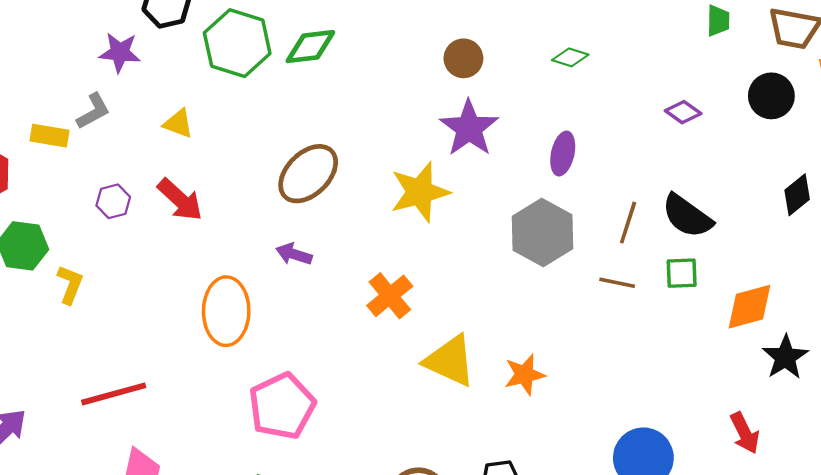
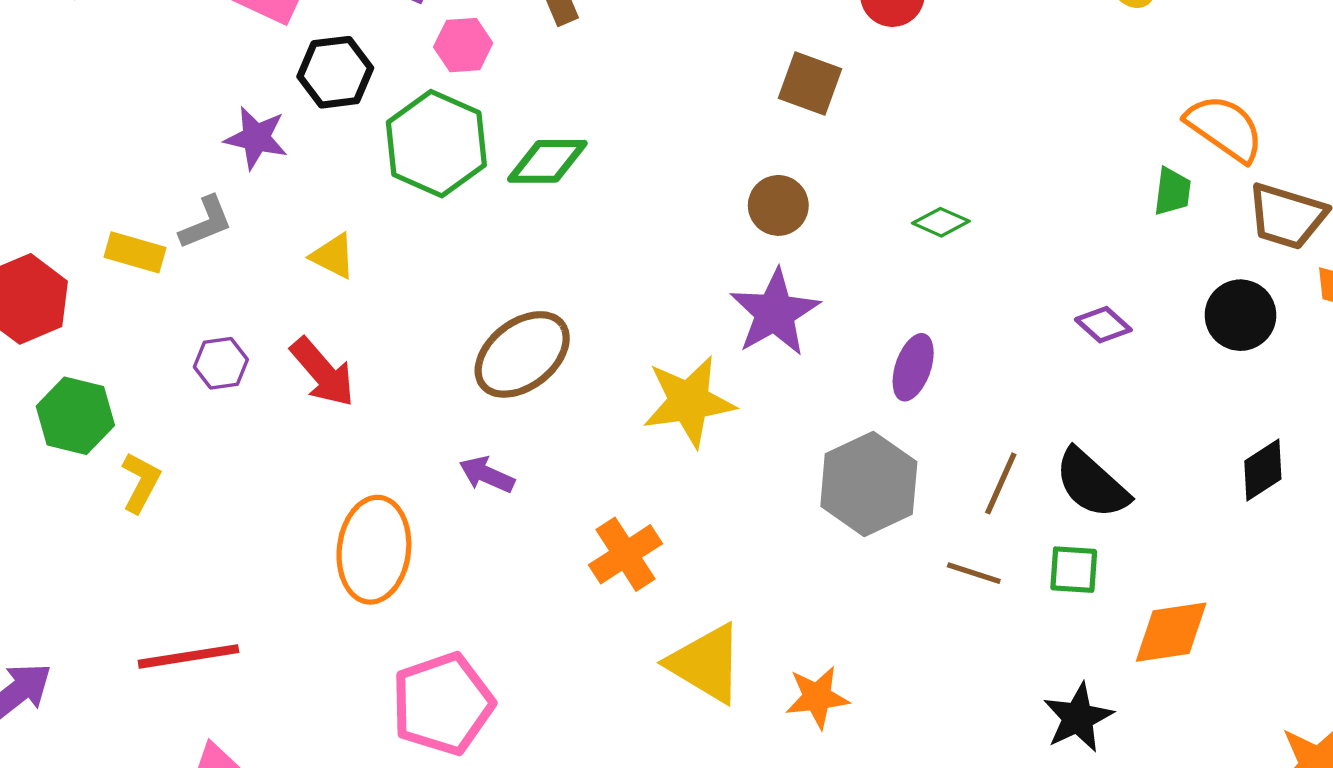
black star: (785, 357) -> (1078, 718), moved

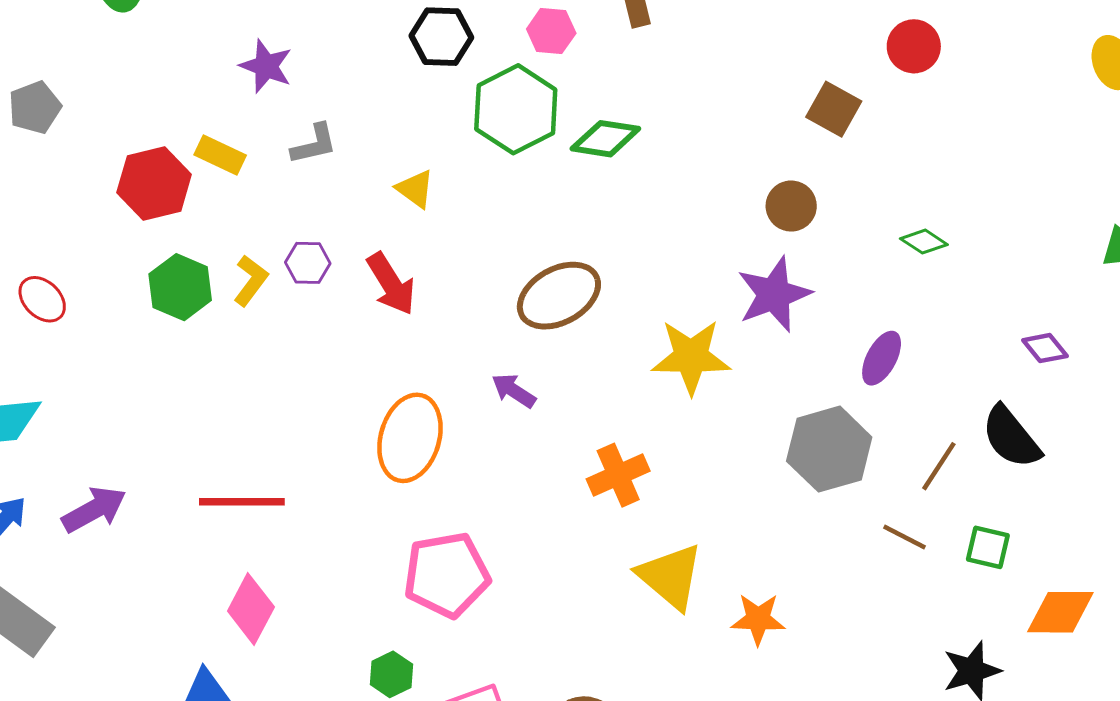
purple star: (256, 138) -> (266, 66), moved
yellow rectangle: (135, 252) -> (220, 155), moved
yellow L-shape: (141, 482) -> (251, 280), moved
black semicircle: (1092, 484) -> (1011, 437), moved

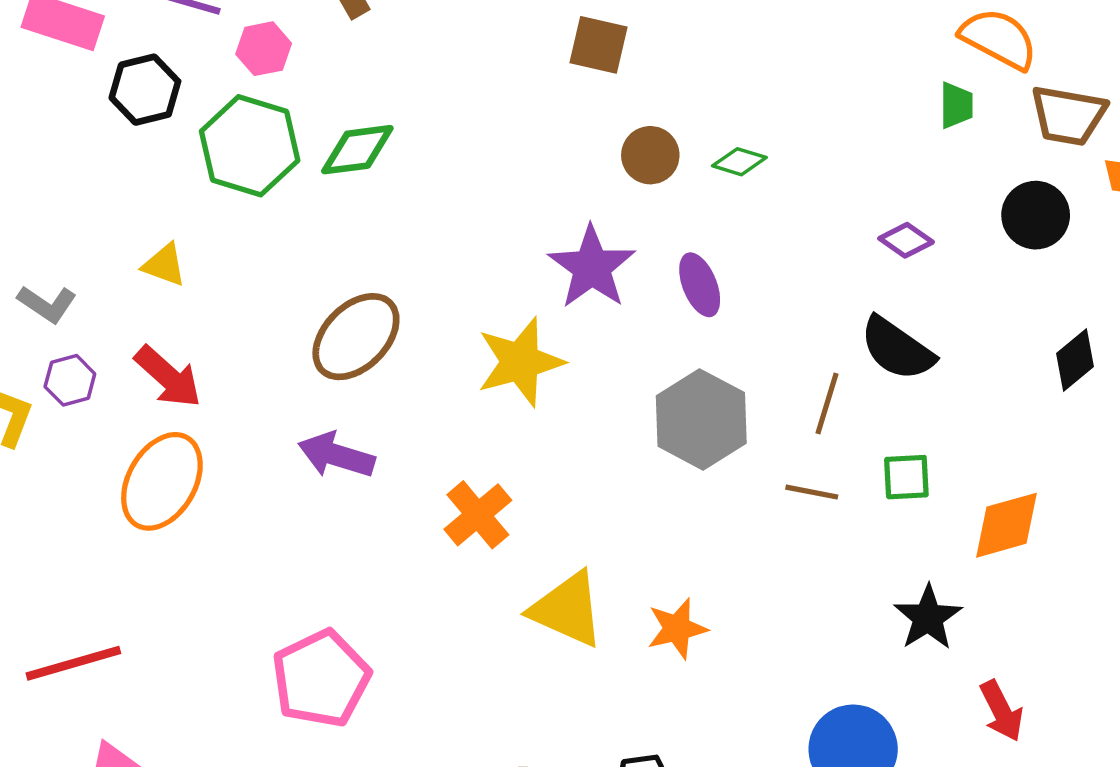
gray L-shape: (314, 144) -> (47, 304), moved, turned 63
brown circle: (791, 206) -> (650, 155), moved
purple ellipse: (882, 358) -> (700, 285), moved, turned -34
purple arrow: (514, 391) -> (336, 455), size x1.4
orange ellipse: (410, 438) -> (162, 481), moved, turned 30

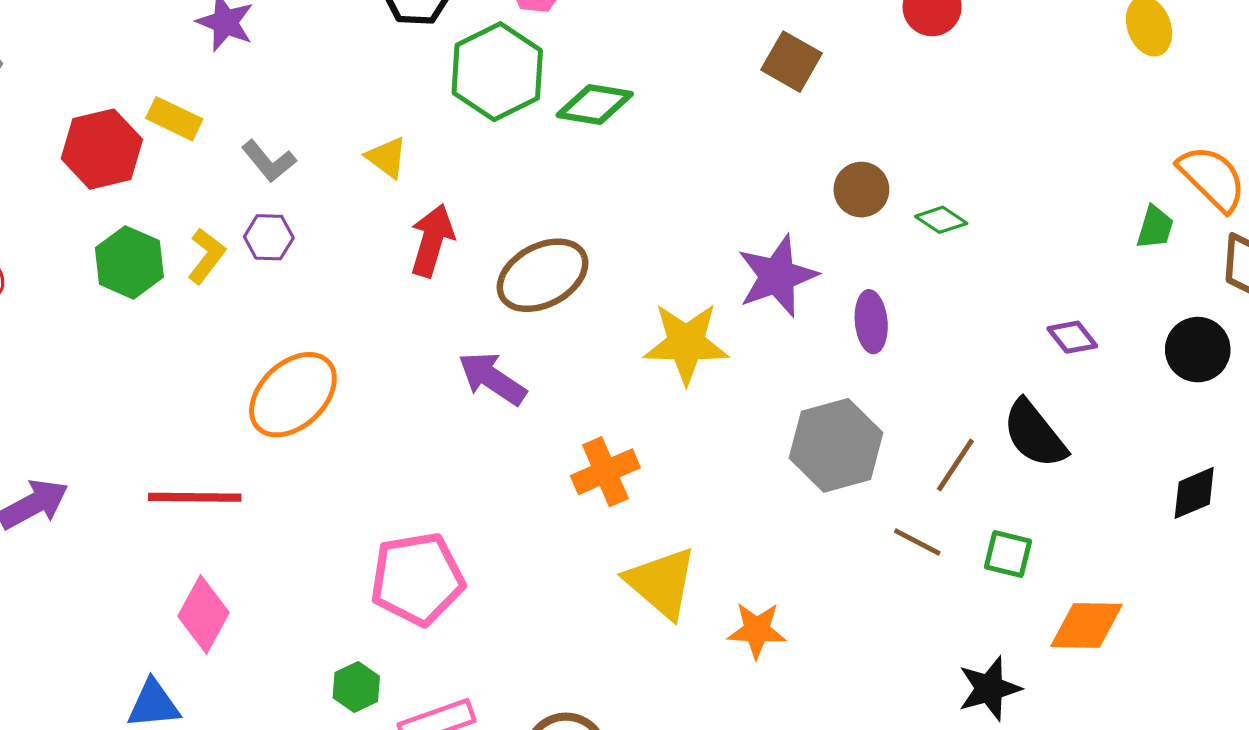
brown square: (599, 45) -> (791, 62), moved
red arrow: (168, 377) -> (432, 240), moved, turned -132
orange ellipse: (162, 481) -> (293, 395), moved

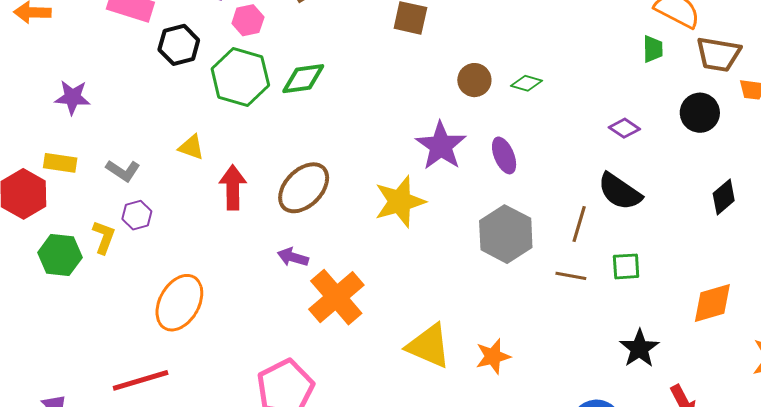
purple arrow: (492, 378) -> (293, 257), size x0.7
orange cross: (605, 472) -> (336, 297), moved, size x1.4
orange diamond: (1087, 625) -> (712, 303), moved

